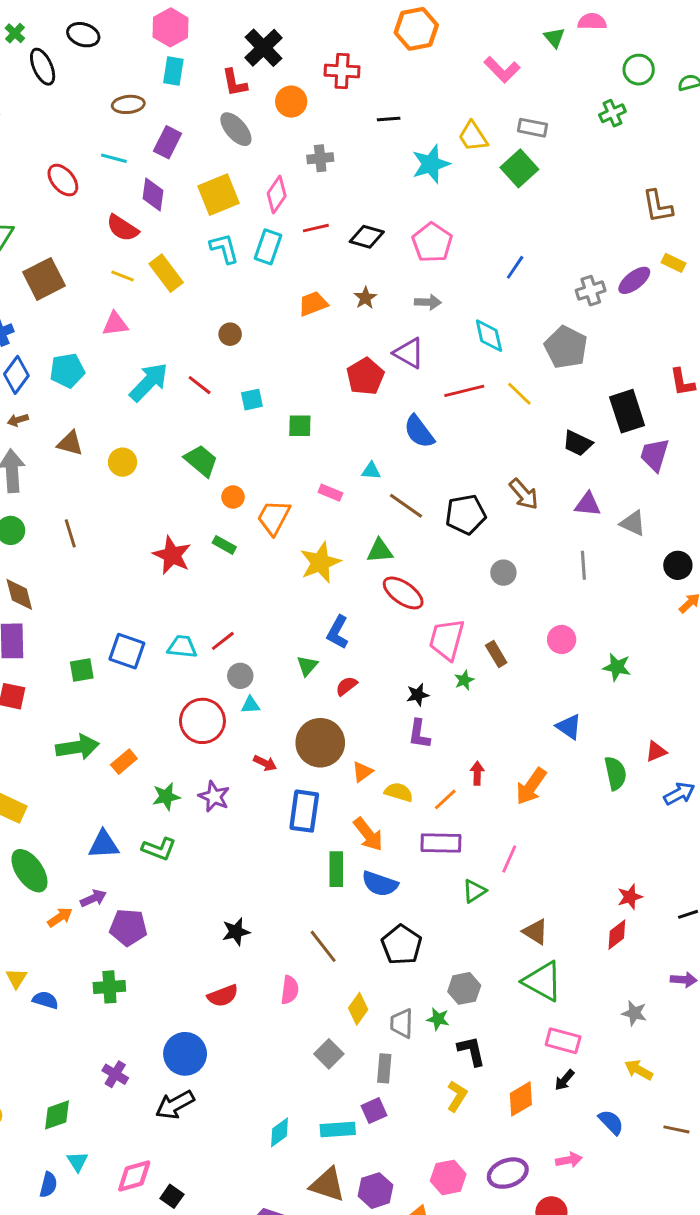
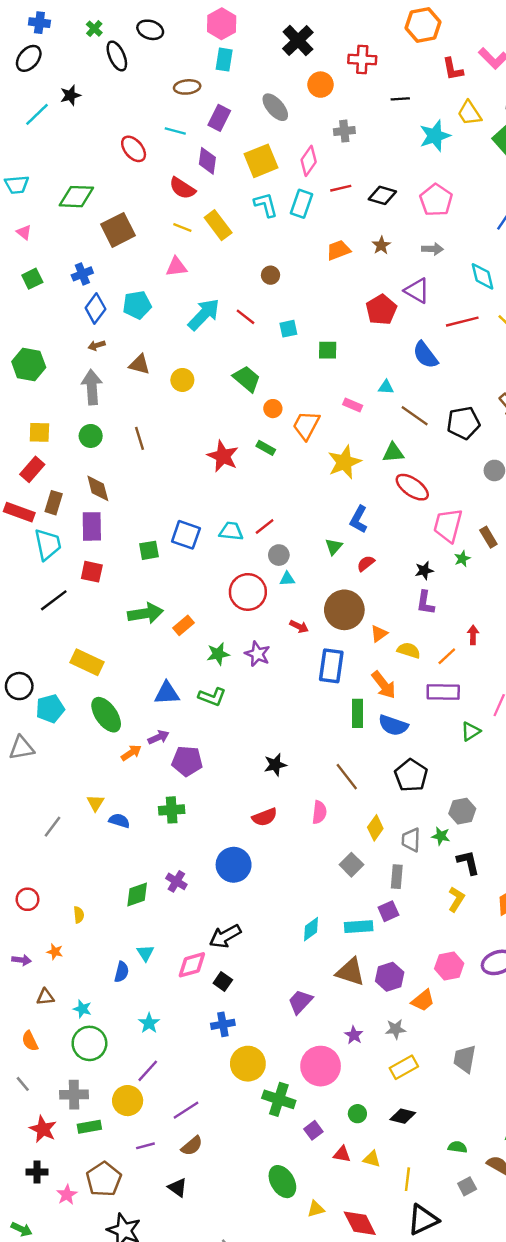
red L-shape: (234, 83) -> (453, 69), moved
black arrow: (175, 1105) -> (225, 936), moved
green diamond: (57, 1115) -> (137, 895), moved

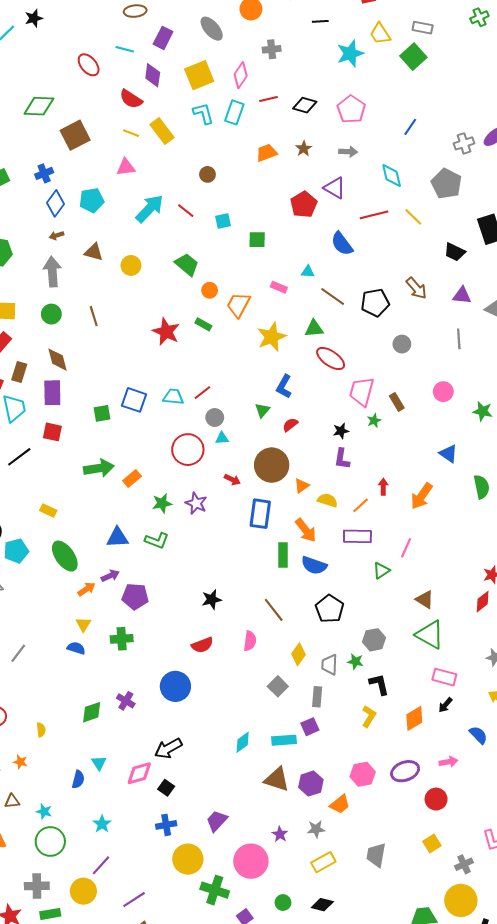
yellow rectangle: (87, 662) -> (48, 511), size x0.6
yellow triangle: (95, 803) -> (83, 624), moved
purple trapezoid: (300, 1002) -> (217, 821), moved

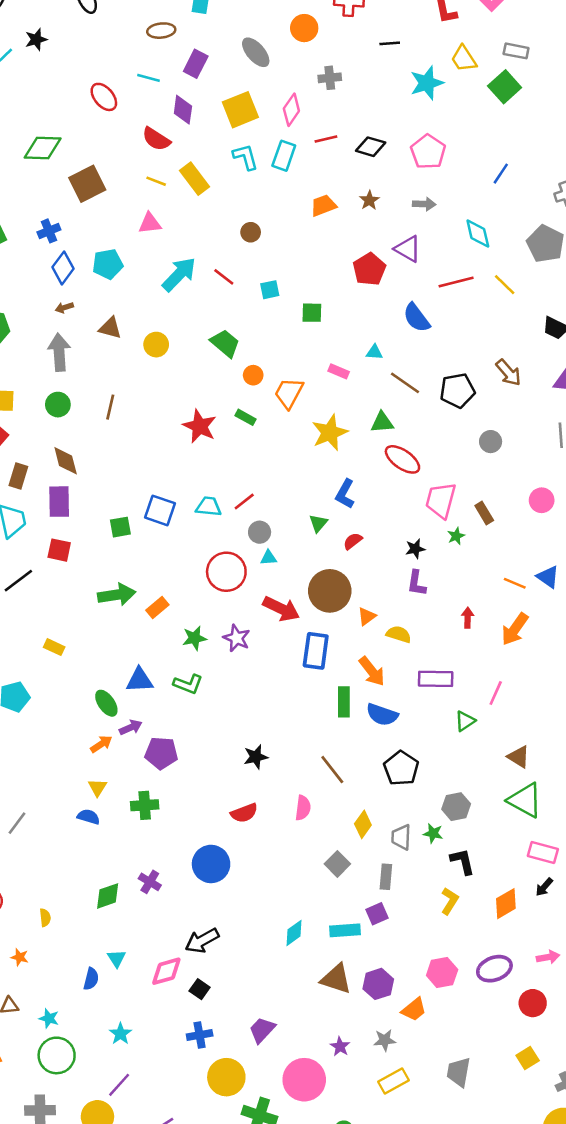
brown line: (94, 316) -> (110, 407), turned 30
red arrow: (232, 480) -> (281, 609), size x1.8
orange line: (361, 505) -> (515, 583), moved, turned 66
green ellipse: (65, 556) -> (106, 703), moved, size x0.7

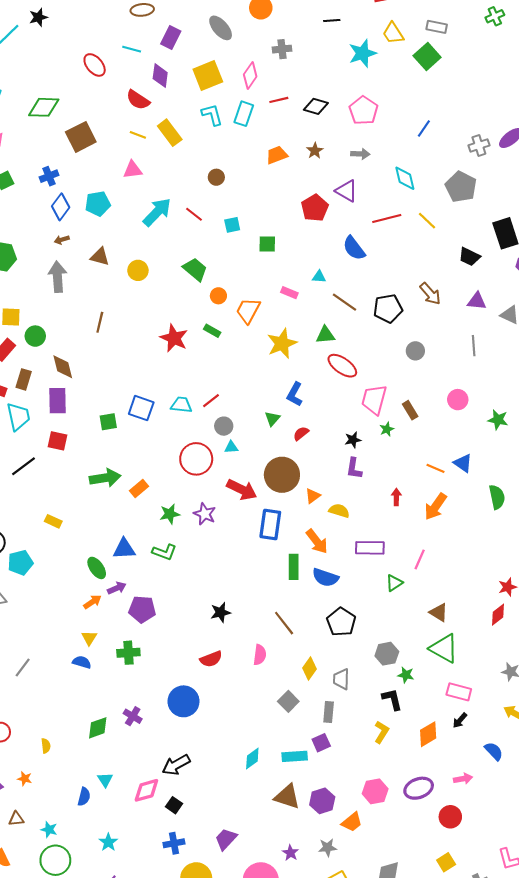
green circle: (58, 405) -> (35, 336), moved
green star: (433, 833) -> (406, 675), moved

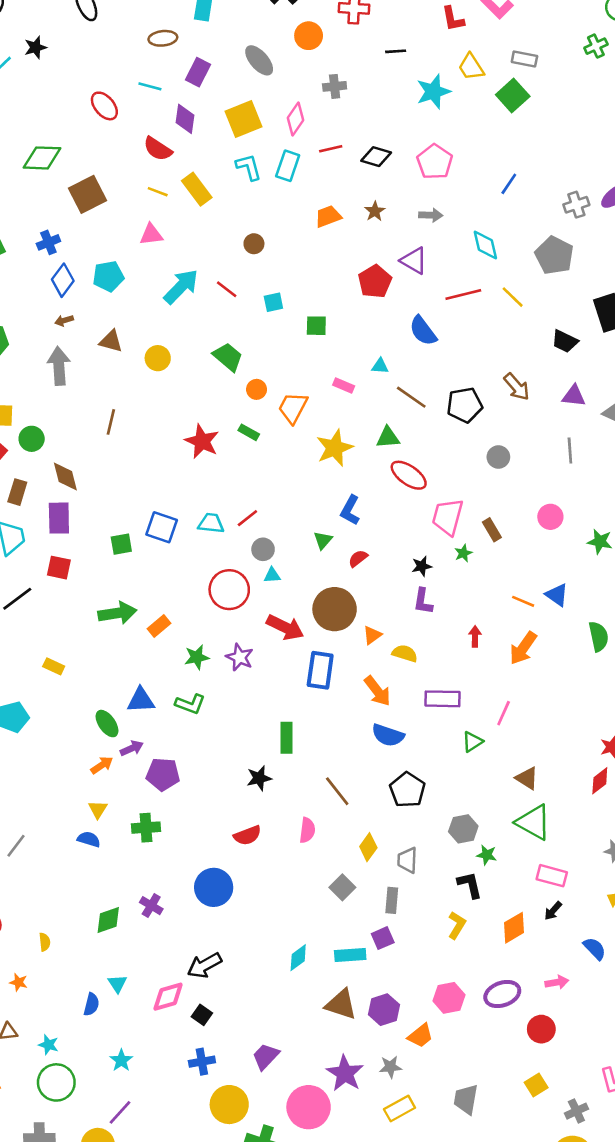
green rectangle: (294, 567) -> (286, 738), moved
purple star: (290, 853) -> (345, 1073), size x1.8

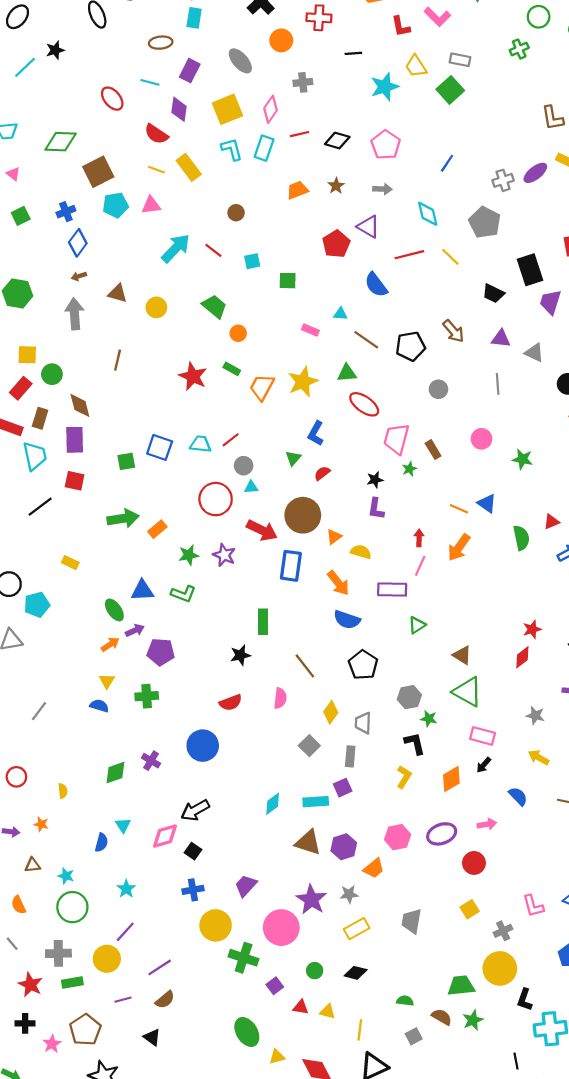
cyan pentagon: (108, 276) -> (115, 205), moved
orange trapezoid: (293, 408) -> (262, 387), moved
pink line: (504, 713) -> (420, 566), moved

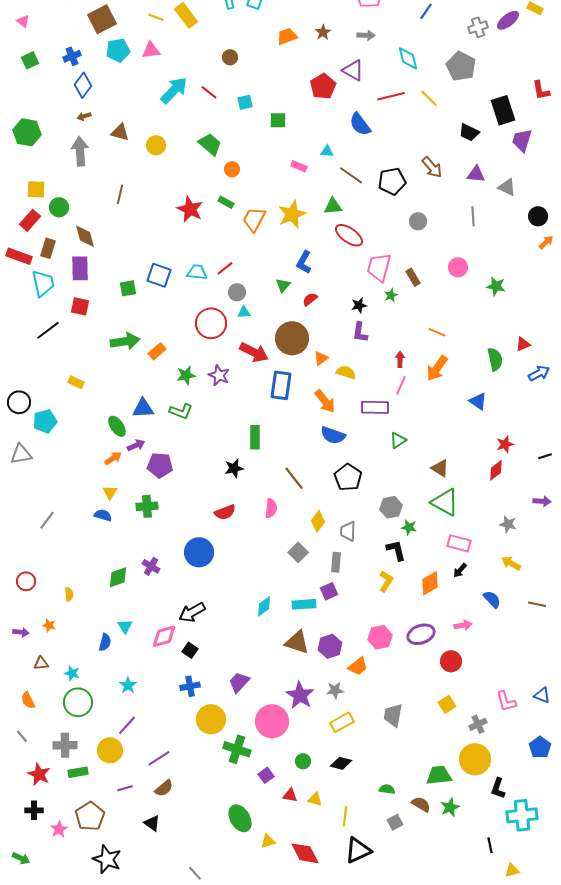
blue triangle: (487, 503) -> (478, 401), moved

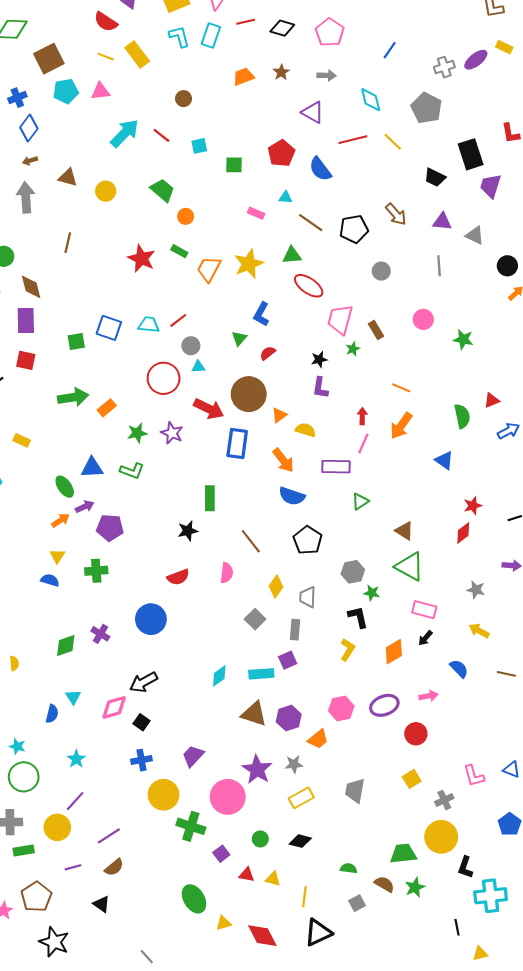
red pentagon: (323, 86) -> (281, 153), moved

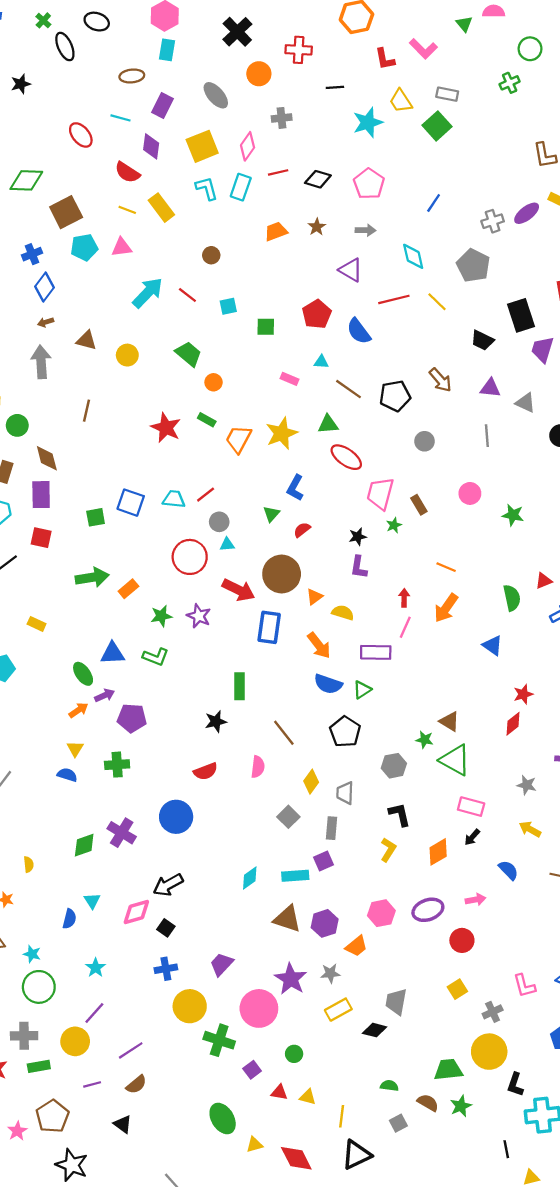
green triangle: (360, 501) -> (362, 690), moved
green star: (372, 593) -> (425, 740), moved
purple cross: (100, 634) -> (122, 833), size x1.4
black diamond: (300, 841) -> (375, 1030), moved

